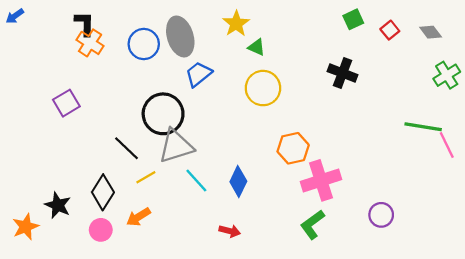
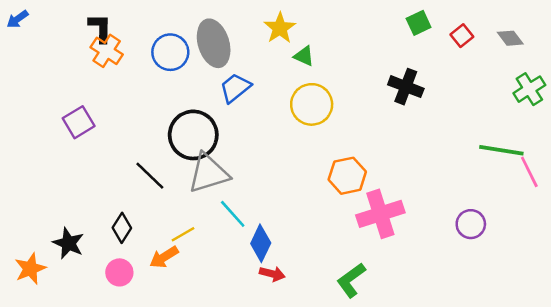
yellow line: (146, 177) -> (183, 234), moved
blue diamond: (238, 182) -> (261, 243), moved
black diamond: (103, 192) -> (122, 228), size x0.7
purple circle: (381, 215) -> (471, 224), moved
green L-shape: (312, 225) -> (351, 280), moved

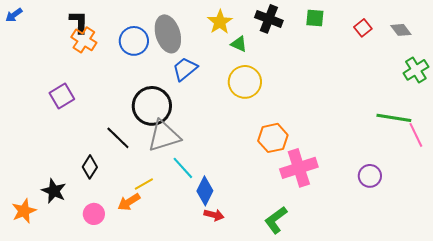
green square: (419, 23) -> (315, 18), moved, turned 30
black cross: (406, 87) -> (269, 19), moved
black diamond: (122, 228) -> (90, 167), moved

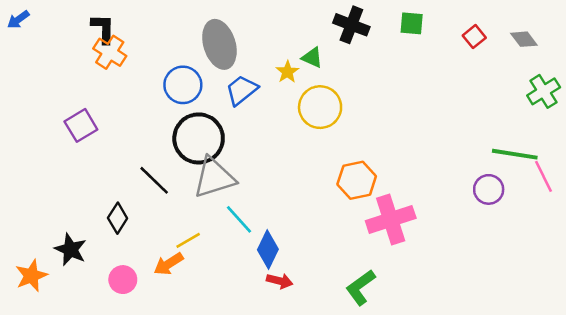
yellow star: (220, 22) -> (287, 72), moved, size x0.7
blue circle: (134, 41) -> (183, 85), moved
purple circle: (370, 176) -> (489, 189), moved

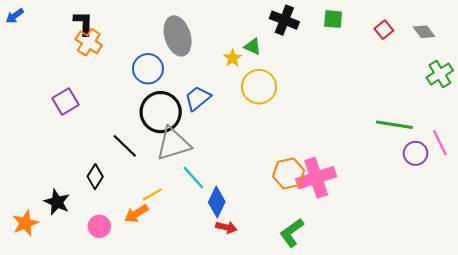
blue trapezoid: (242, 90) -> (198, 98), moved
green line: (515, 154) -> (394, 125), moved
orange hexagon: (357, 180) -> (289, 173), moved
purple circle: (489, 189) -> (416, 153), moved

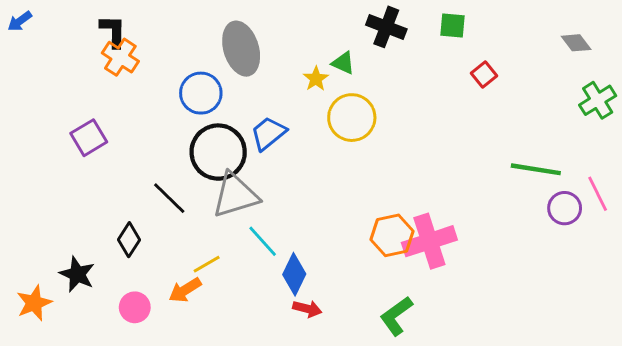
red square: (384, 30) -> (484, 74), moved

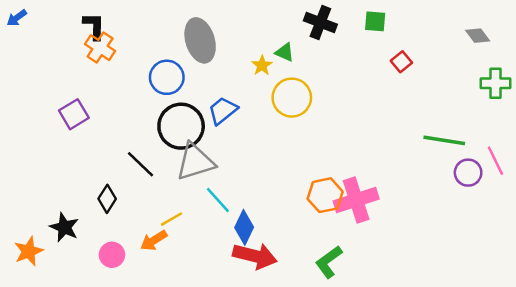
green cross: (598, 100) -> (495, 83), turned 32
red arrow: (307, 309) -> (255, 256), size x1.8

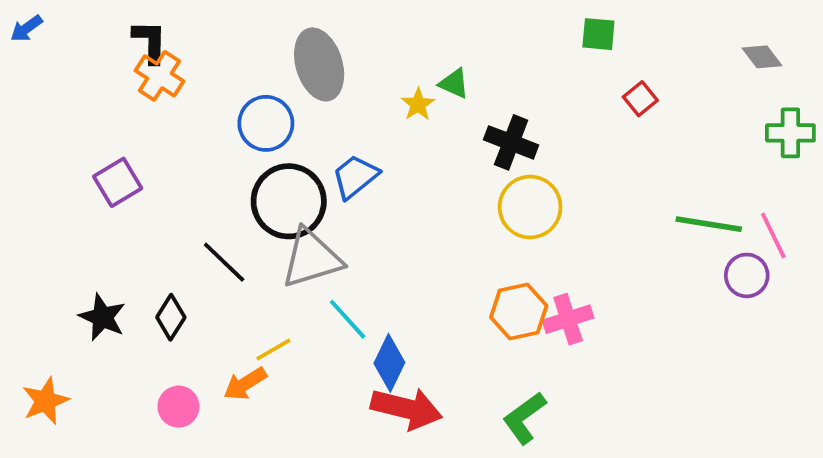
black cross: (320, 23) -> (511, 142), moved
yellow circle: (292, 98) -> (530, 207), moved
pink line: (495, 161) -> (773, 236), moved
pink cross: (356, 200) -> (568, 319), size x0.7
black star: (64, 227) -> (102, 317), moved

